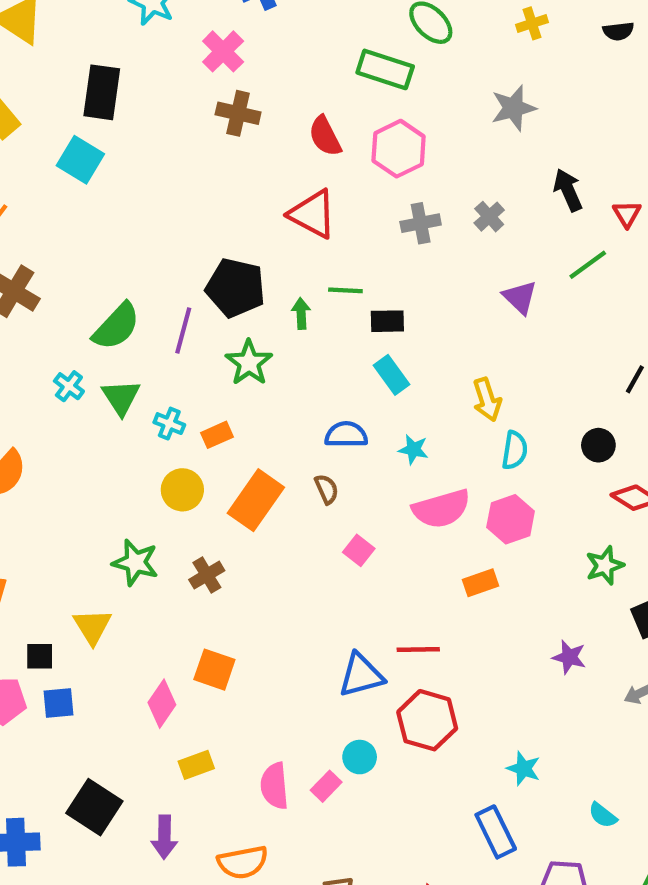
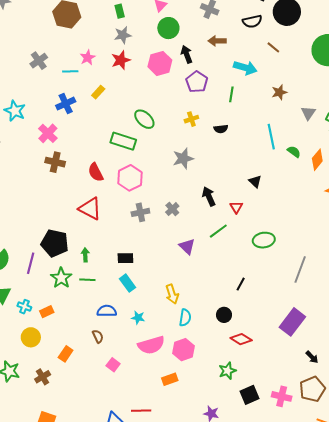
black semicircle: (618, 31) -> (221, 129), moved
green line: (345, 290) -> (87, 280), moved
orange rectangle: (256, 500) -> (66, 354), moved, size x0.6

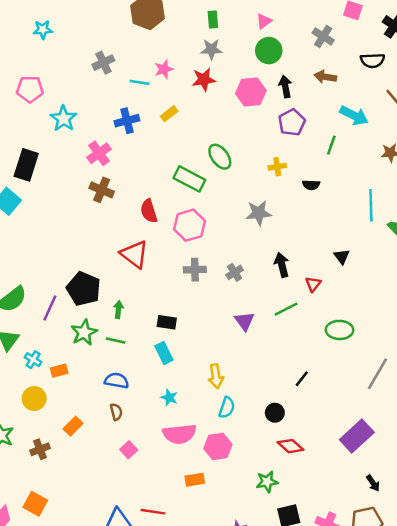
blue semicircle: (107, 311) -> (117, 381), moved

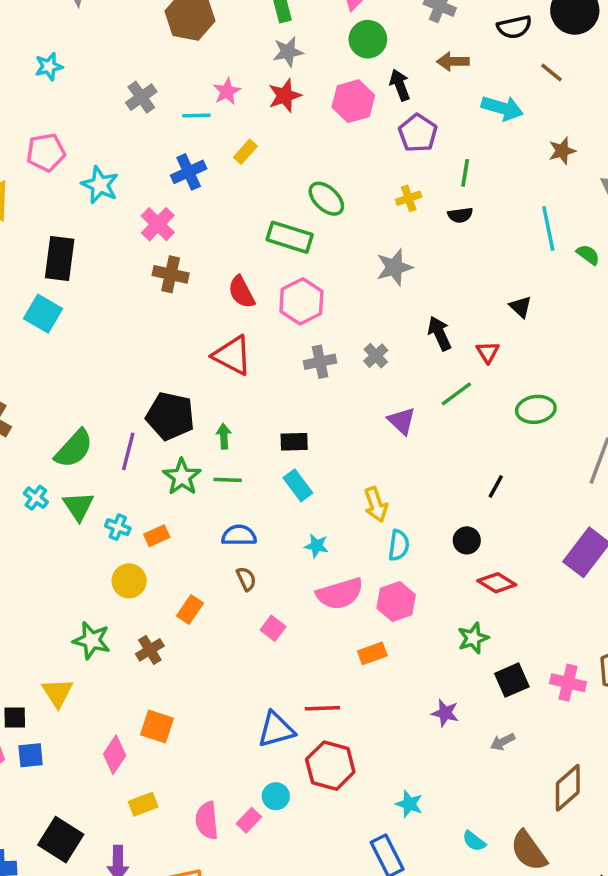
green line: (331, 145) -> (465, 173), moved

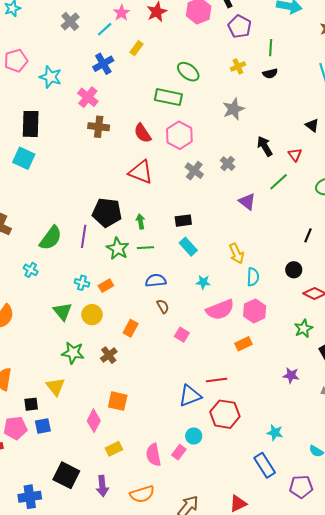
cyan line: (196, 116) -> (105, 29), turned -35
gray cross: (320, 362) -> (194, 171), turned -36
green triangle: (78, 506) -> (63, 311), moved

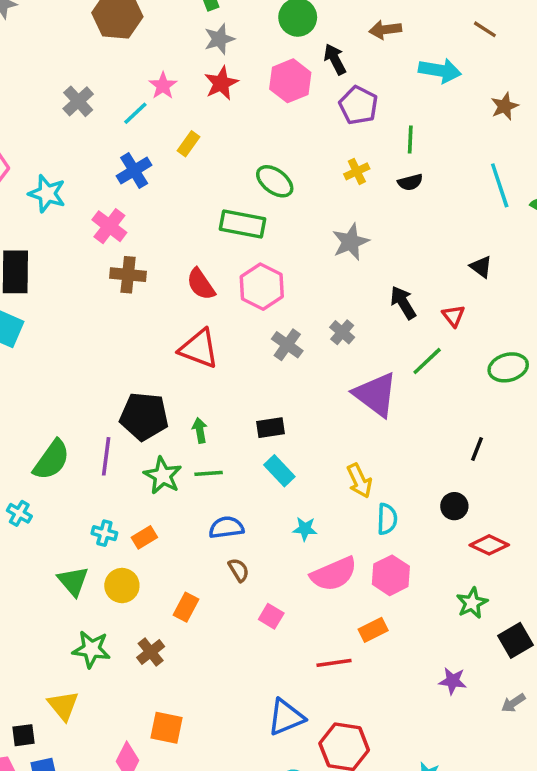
purple triangle: (247, 201) -> (376, 394), size x1.6
red line: (217, 380) -> (334, 663), moved

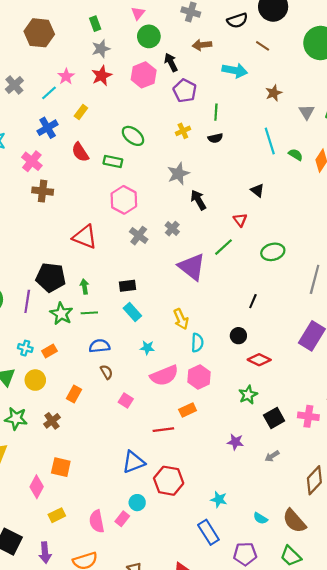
green rectangle: (243, 224) -> (113, 161), size x0.7
red semicircle: (201, 284) -> (80, 152), moved
black arrow: (403, 303) -> (198, 200), moved

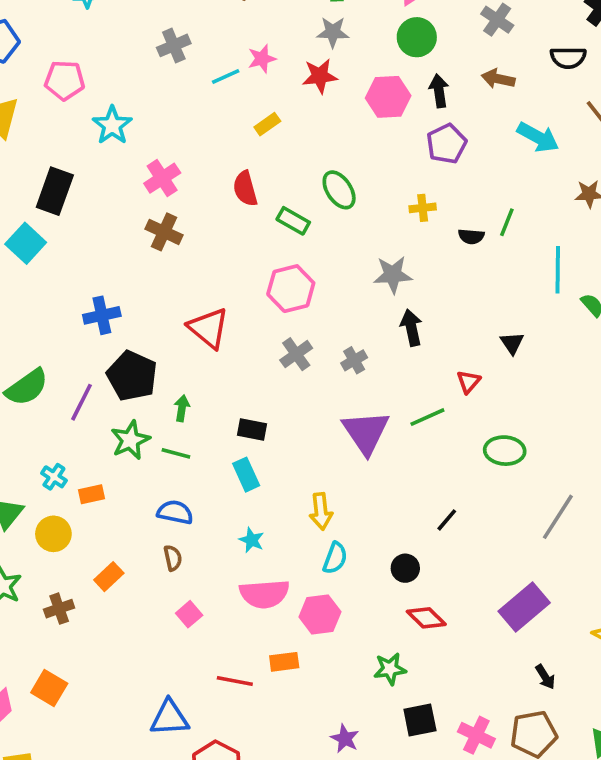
green line: (216, 112) -> (507, 222), moved
blue cross: (48, 128) -> (102, 315), moved

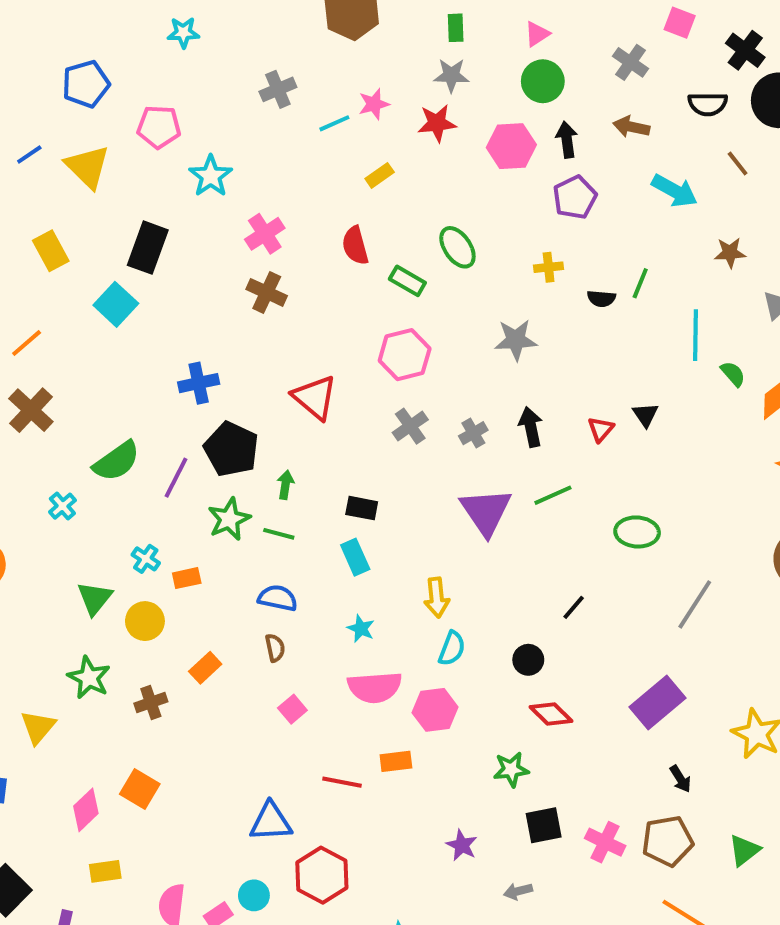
black arrow: (411, 328) -> (531, 427), moved
red triangle: (469, 382) -> (601, 429), moved

